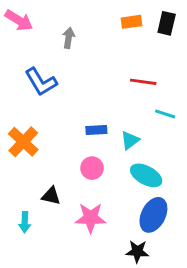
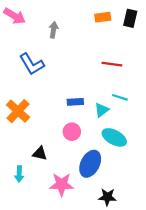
cyan line: (165, 114) -> (120, 97), moved
blue ellipse: (153, 215) -> (90, 164), moved
pink star: (91, 218) -> (62, 184), moved

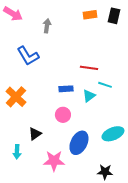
red line: (112, 64) -> (89, 68), moved
cyan ellipse: (114, 137) -> (113, 134), moved, turned -50
black triangle: (40, 153) -> (35, 134), turned -48
black star: (107, 197) -> (105, 172), moved

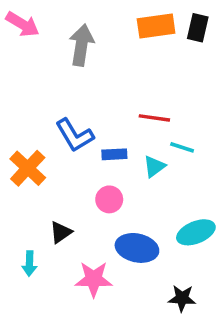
orange rectangle: (90, 15) -> (156, 26), size x1.5
gray arrow: (47, 26) -> (81, 45), size x1.6
blue L-shape: (28, 56) -> (75, 135), moved
blue ellipse: (79, 143) -> (137, 248), turned 75

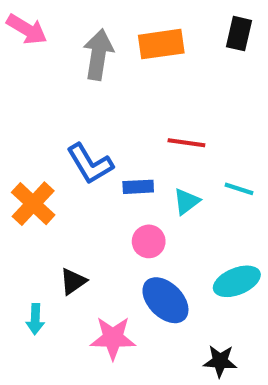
orange rectangle: (156, 26) -> (161, 44), moved
cyan line: (182, 147) -> (239, 189), moved
pink circle: (109, 199) -> (149, 241), moved
blue ellipse: (137, 248) -> (165, 300), turned 33

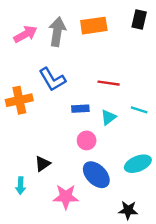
pink arrow: (27, 29) -> (25, 34), moved, turned -60
blue L-shape: (90, 164) -> (52, 79), moved
orange cross: (33, 204) -> (19, 100), moved, turned 35

